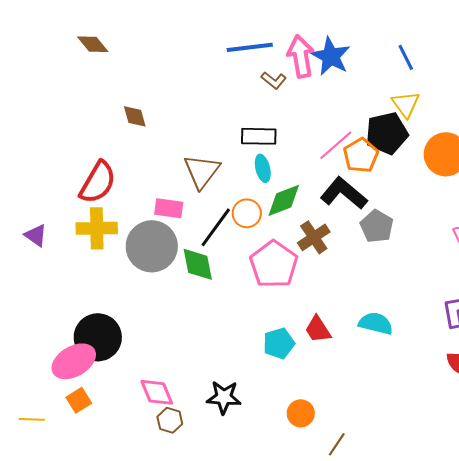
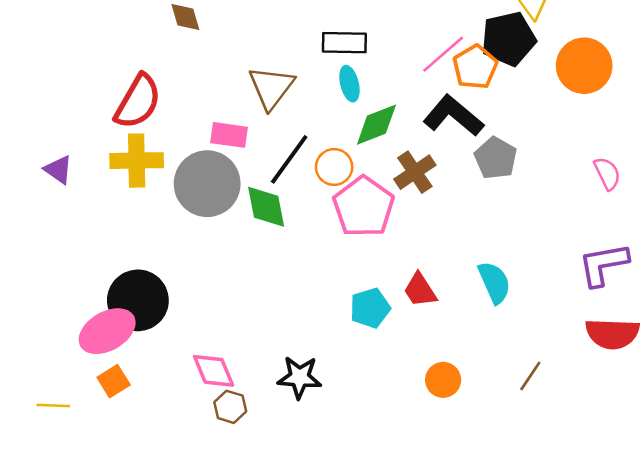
orange circle: (247, 213) -> (334, 167), moved
cyan semicircle: (376, 323) -> (494, 282), turned 52
orange circle: (301, 413) -> (443, 380), moved
brown line: (337, 444) -> (530, 376), moved

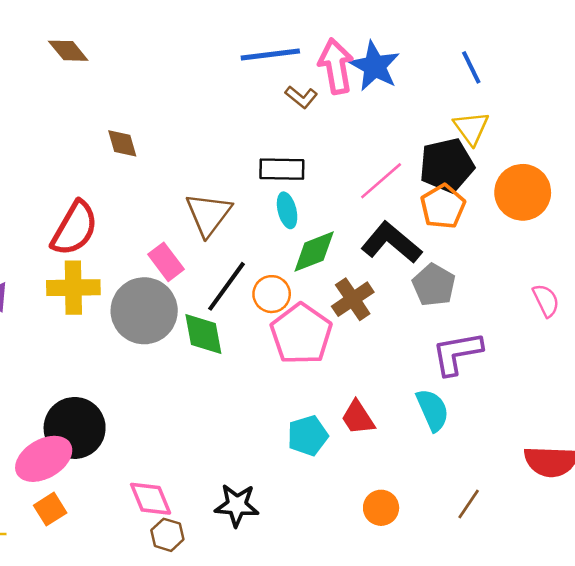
orange pentagon: (475, 67) -> (443, 206), moved
pink rectangle: (229, 135) -> (166, 262), turned 45
purple L-shape: (603, 264) -> (457, 353), moved

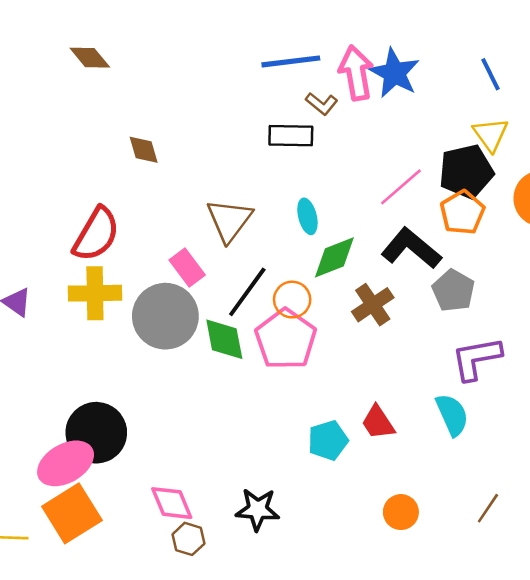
black rectangle: (282, 169) -> (291, 136), moved
pink pentagon: (301, 334) -> (286, 339), moved
orange square: (50, 509) -> (72, 513), size x1.8

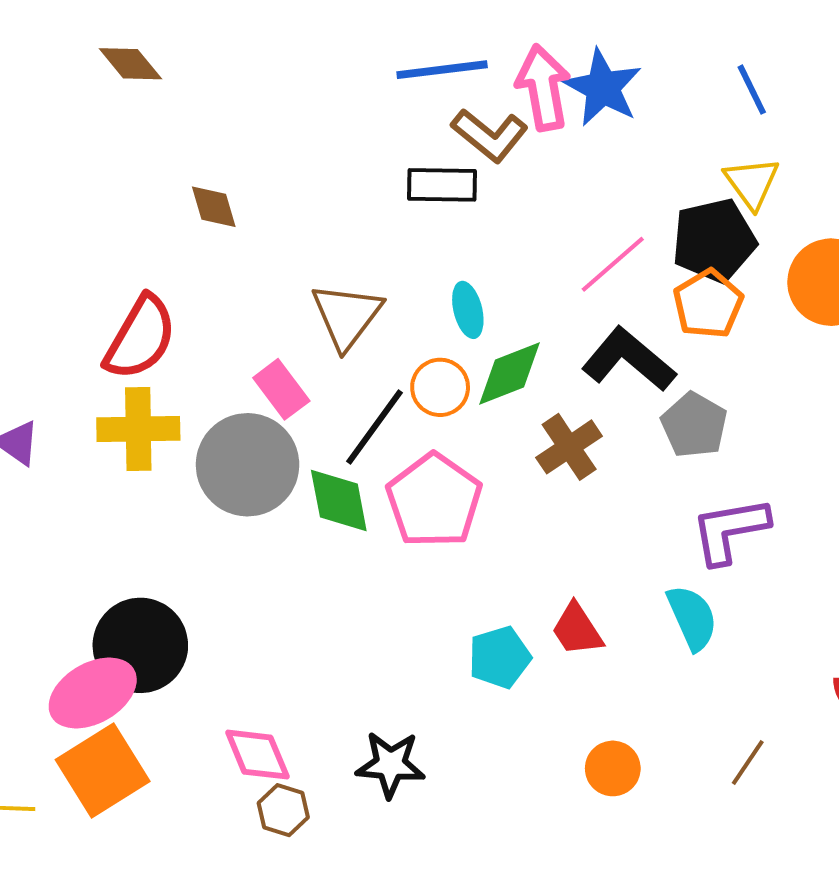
brown L-shape: (322, 104) -> (490, 135), size x1.5
orange circle: (292, 300) -> (440, 387), moved

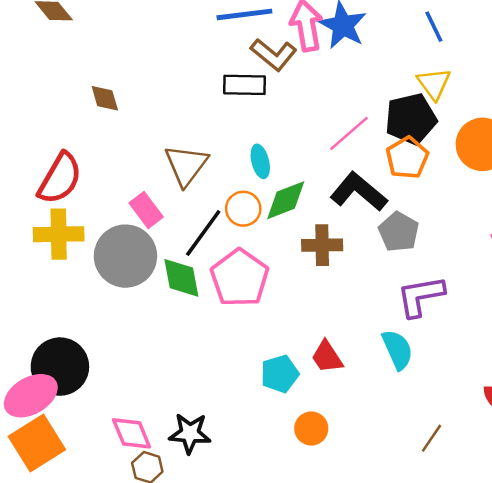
brown cross: (569, 447) -> (322, 245), turned 33
black star: (390, 764) -> (190, 433), moved
orange circle: (613, 768) -> (311, 428), moved

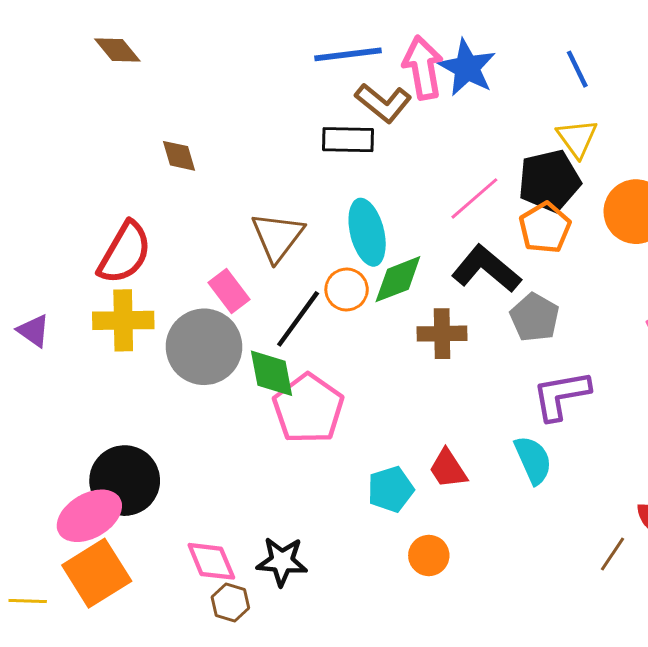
cyan ellipse: (260, 161) -> (367, 232), size x1.6
pink pentagon: (240, 278) -> (308, 409), moved
brown line: (431, 438) -> (612, 554), moved

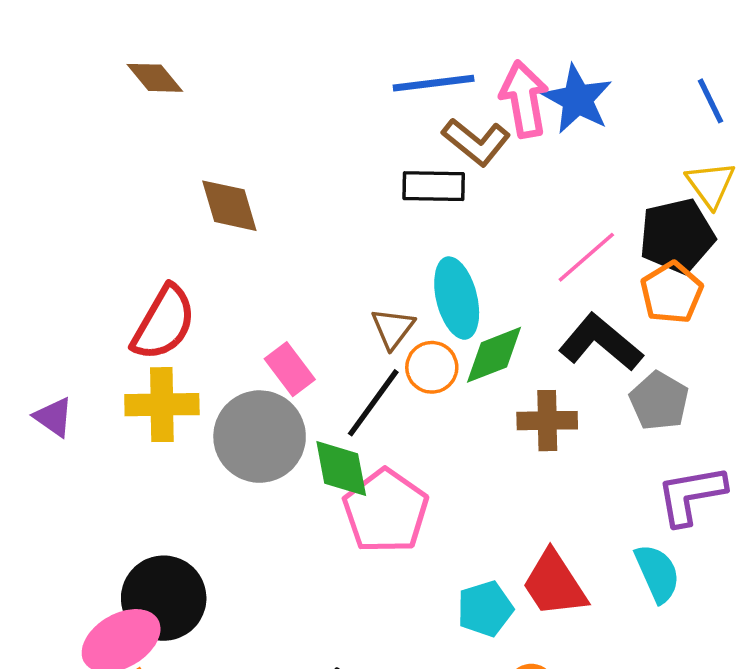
brown diamond: (179, 156) -> (229, 206), size x1.4
brown triangle: (277, 237) -> (393, 328), moved, size x0.7
red trapezoid: (448, 469) -> (554, 584), size x1.4

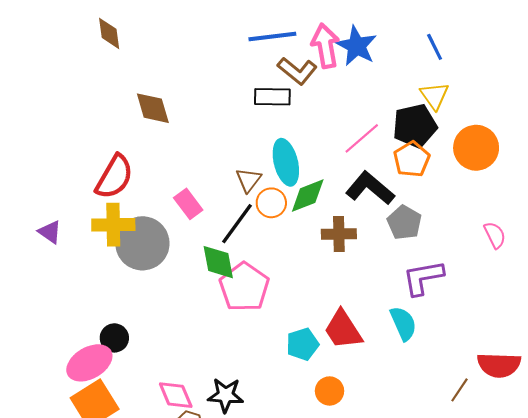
brown diamond: (155, 78) -> (109, 33), turned 32
gray circle: (260, 437) -> (142, 243), moved
black circle: (164, 598) -> (114, 338), size x0.6

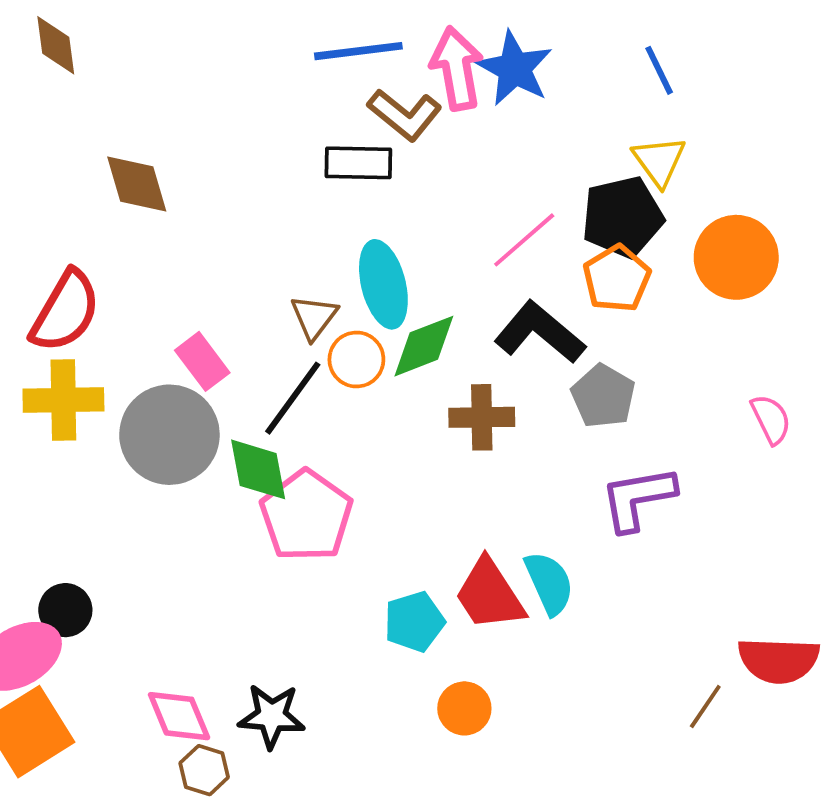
gray circle: (142, 243) -> (169, 435), moved
cyan semicircle: (403, 323) -> (549, 583), moved

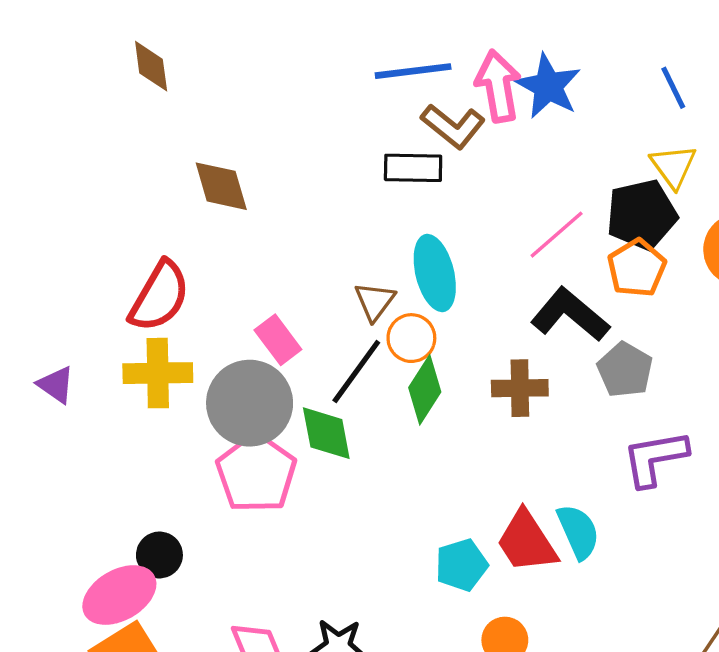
green diamond: (424, 346) -> (425, 390), moved, turned -36
pink pentagon: (306, 516) -> (256, 473), moved

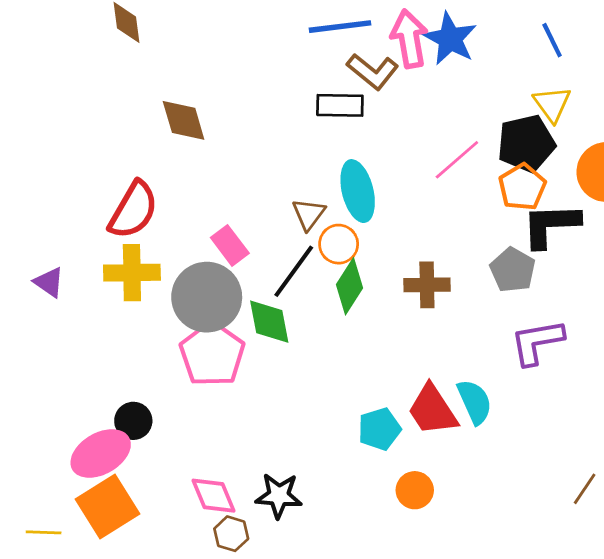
black L-shape: (570, 315) -> (551, 225), moved, turned -42

